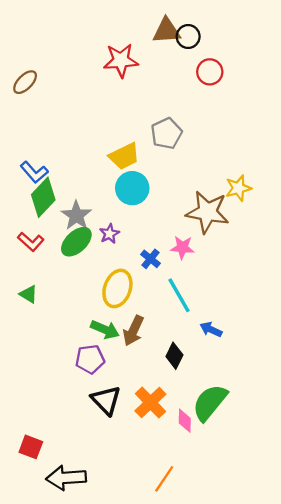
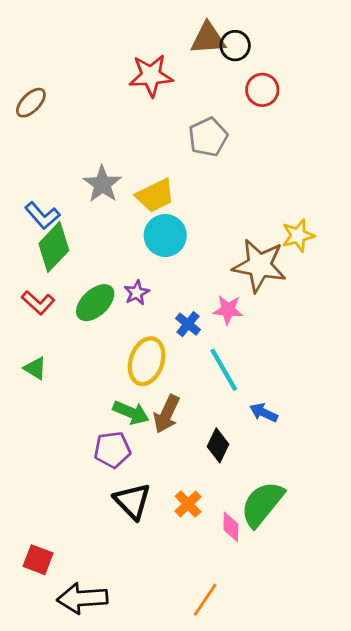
gray pentagon: (166, 133) -> (208, 137), moved
gray star: (76, 216) -> (102, 184), moved
orange cross: (150, 402) -> (188, 504), size x0.7

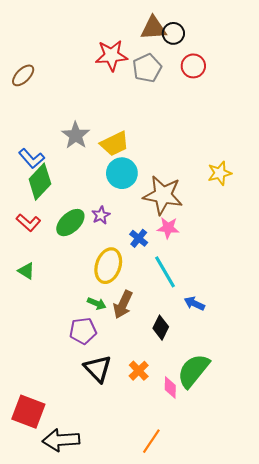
gray pentagon: (208, 137) -> (147, 68), moved
brown star: (259, 266) -> (163, 195), moved
green arrow: (131, 413) -> (97, 303), size x0.7
red square: (38, 560) -> (28, 412), size x1.5

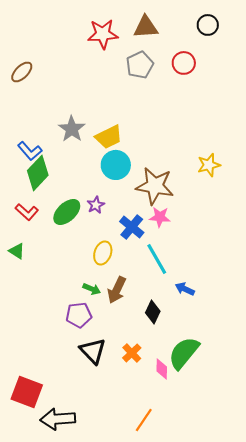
black circle: (173, 33) -> (208, 25), moved
red star: (111, 55) -> (103, 34), moved
blue cross: (139, 238) -> (132, 227), size x1.4
yellow ellipse: (108, 266) -> (103, 253), size x0.7
green triangle: (26, 271) -> (17, 251), moved

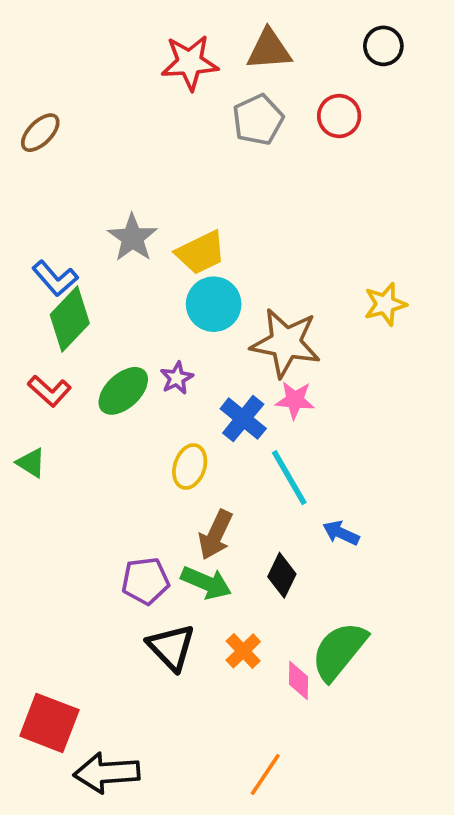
green arrow: (92, 289) -> (206, 583), moved, size x1.5

